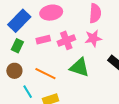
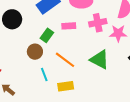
pink cross: (66, 40) -> (98, 23), moved
green rectangle: (17, 46) -> (47, 35), moved

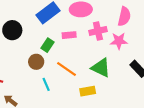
yellow rectangle: (66, 86) -> (88, 91), moved

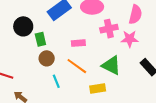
pink rectangle: (69, 35) -> (78, 43), moved
green rectangle: (48, 45) -> (40, 39), moved, turned -48

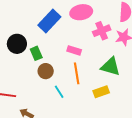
pink rectangle: (78, 43) -> (74, 50), turned 32
orange line: (77, 66) -> (77, 73), turned 55

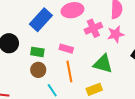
green rectangle: (36, 53) -> (37, 52), moved, turned -56

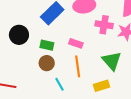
pink cross: (93, 28) -> (104, 25), turned 30
green triangle: (103, 64) -> (112, 61), turned 30

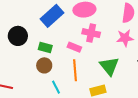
pink cross: (104, 25) -> (91, 33), moved

